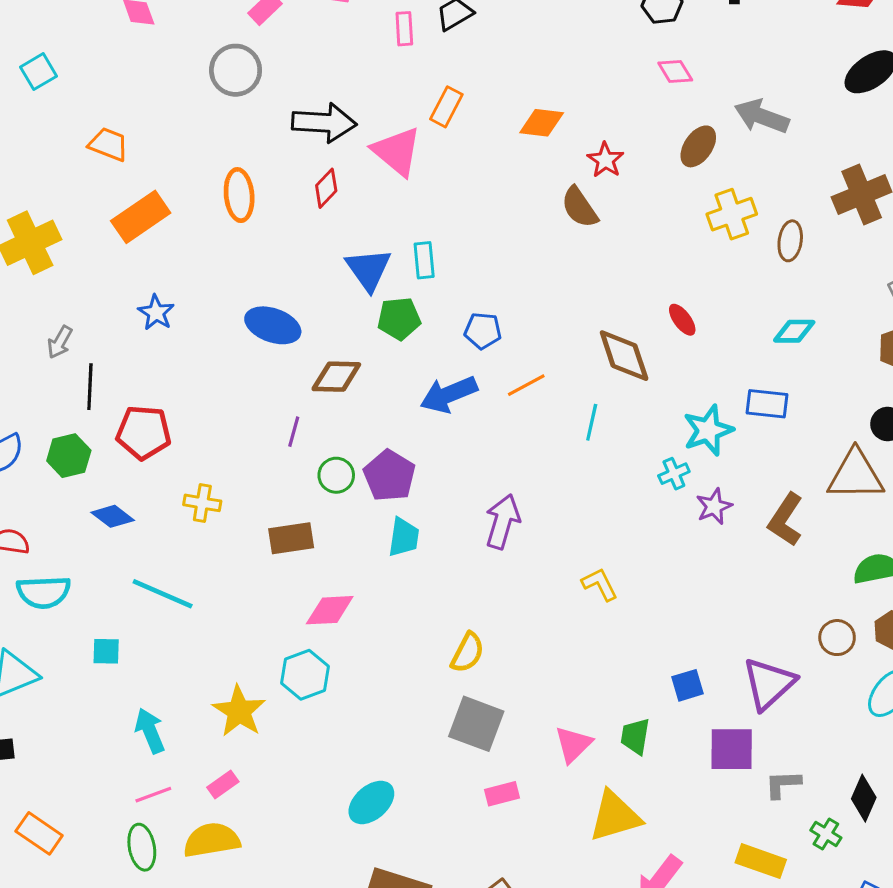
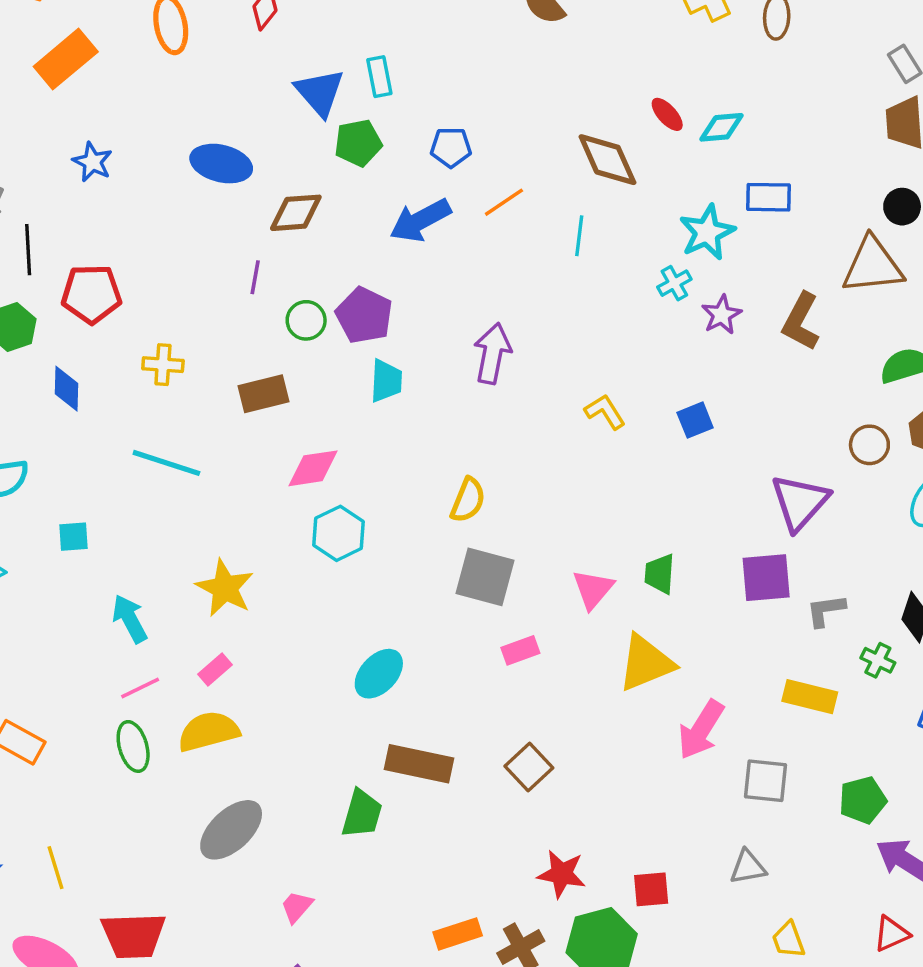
cyan diamond: (794, 331) -> (721, 127), moved
blue diamond: (113, 516) -> (67, 389), turned 60
cyan line: (163, 594) -> (166, 463), moved
cyan hexagon: (305, 675) -> (338, 533), moved
blue square: (688, 685) -> (695, 420), moved

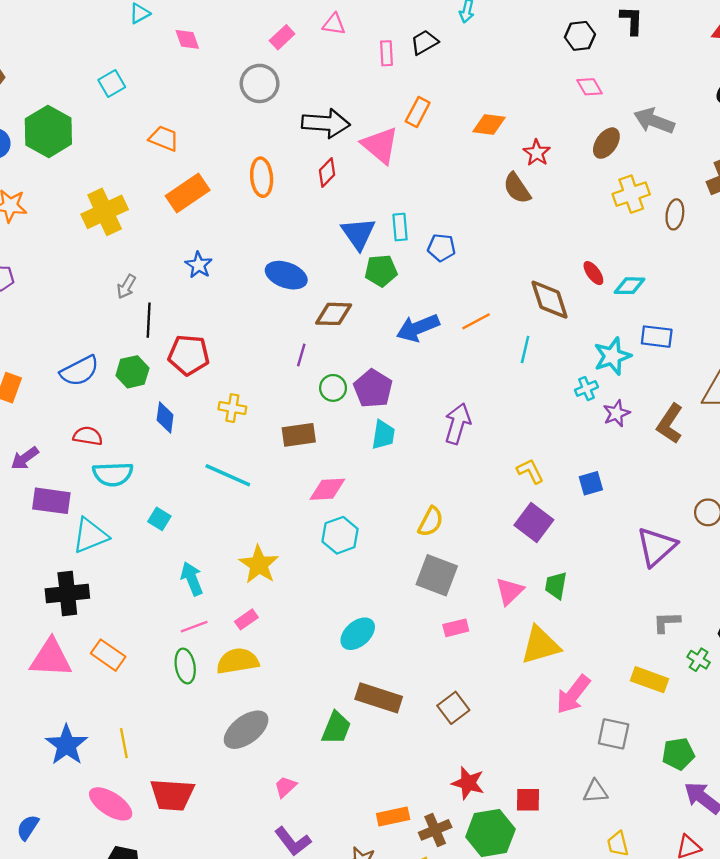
blue pentagon: (451, 147) -> (441, 248), moved
cyan square: (74, 537) -> (159, 519), turned 30
purple square: (766, 578) -> (534, 523), moved, turned 36

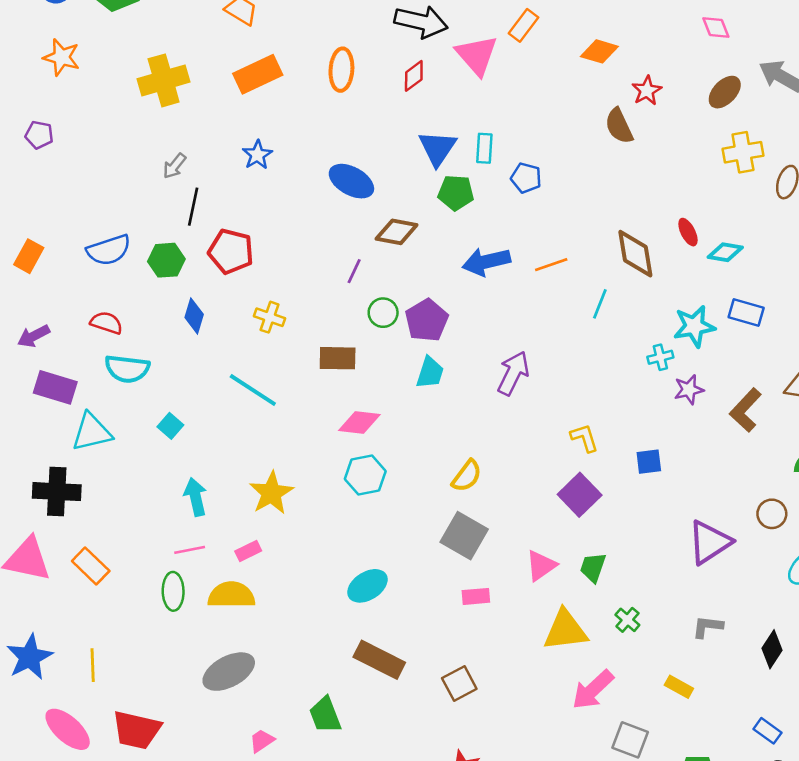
green cross: (699, 660) -> (627, 620), moved
yellow rectangle: (650, 680) -> (679, 687), size x0.7
green trapezoid: (336, 728) -> (325, 715), moved, turned 128

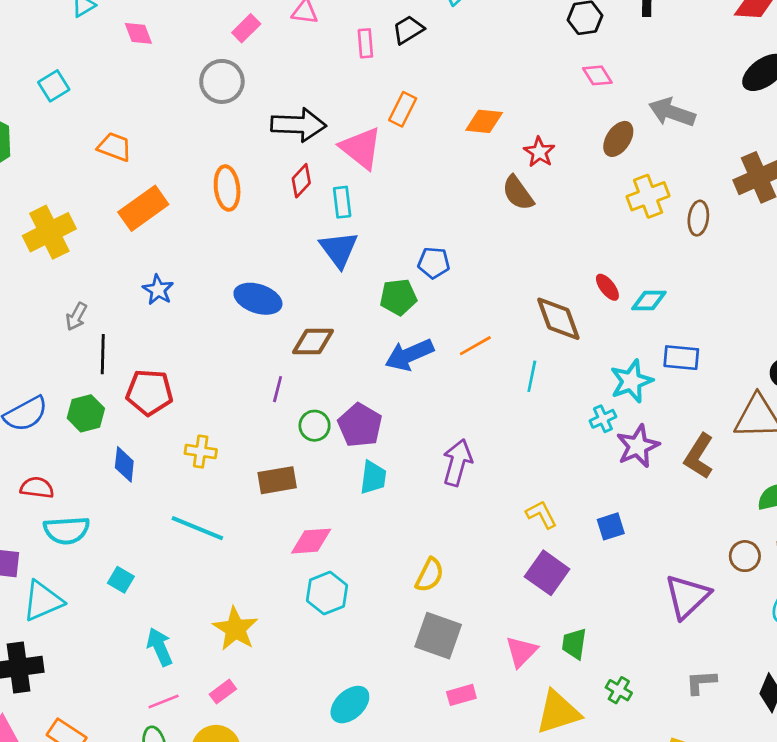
cyan rectangle: (484, 148) -> (342, 202), moved
green pentagon: (456, 193) -> (398, 297), moved
purple star: (689, 390) -> (638, 446), size x1.4

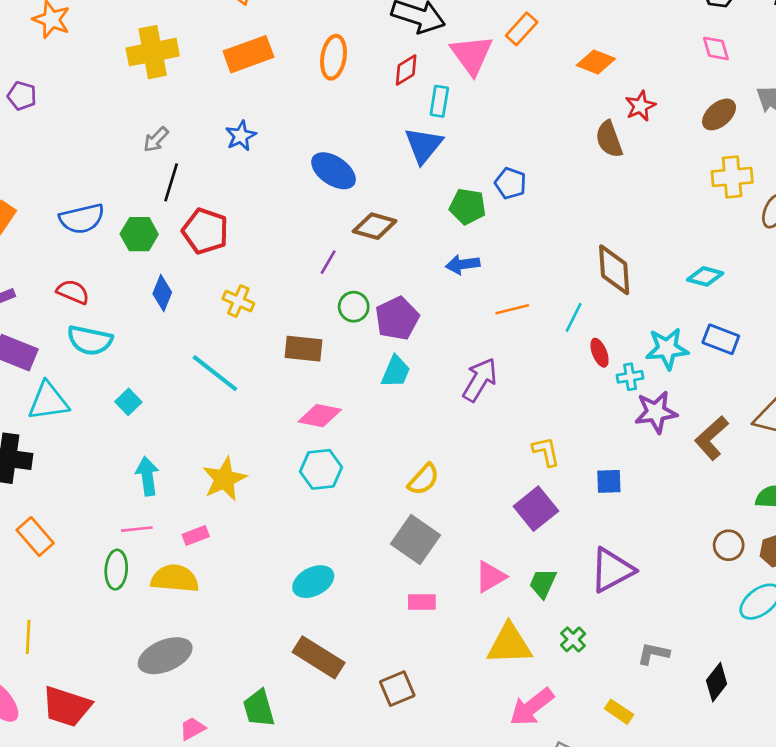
red ellipse: (607, 287) -> (600, 353), moved
orange line: (475, 346) -> (512, 309), moved
blue arrow: (409, 355) -> (463, 264), size x0.7
purple triangle: (687, 597) -> (612, 570), moved

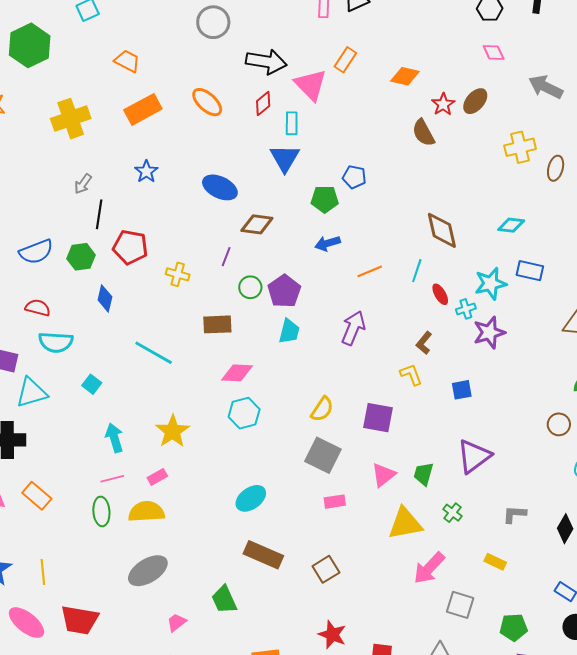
orange ellipse: (334, 57) -> (207, 102), turned -48
brown ellipse: (719, 114) -> (475, 101), moved
yellow cross: (238, 301) -> (178, 274), moved
brown L-shape: (711, 438) -> (424, 343), moved, size x0.7
purple square: (536, 509) -> (378, 418), moved, turned -32

